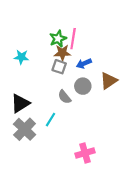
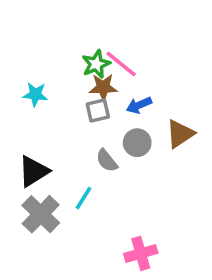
pink line: (73, 39) -> (121, 64), turned -60
gray square: (59, 67) -> (98, 111), turned -32

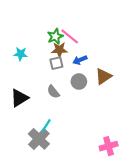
gray semicircle: (107, 161) -> (53, 92), moved
cyan line: (84, 198) -> (46, 126), moved
gray cross: (41, 214) -> (39, 139), moved
pink cross: (141, 253) -> (109, 146), moved

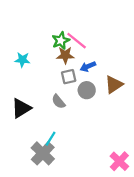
gray square: (56, 63) -> (69, 77), moved
pink cross: (109, 146) -> (119, 161), turned -30

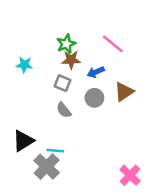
pink line: (77, 41) -> (113, 44), moved
gray square: (69, 77) -> (63, 83), moved, turned 35
black triangle: (21, 108) -> (23, 141), moved
cyan line: (51, 139) -> (55, 151), turned 63

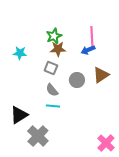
pink line: (113, 44) -> (92, 36), turned 48
blue arrow: (96, 72) -> (88, 50), moved
cyan line: (55, 151) -> (53, 106), moved

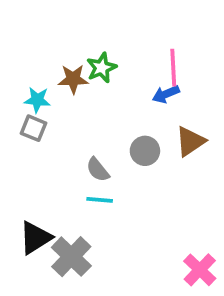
brown star: (58, 49) -> (73, 79), moved
gray square: (51, 68) -> (34, 128), moved
black triangle: (19, 115) -> (35, 238), moved

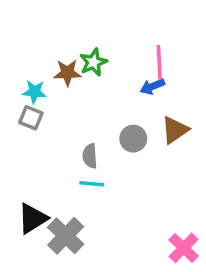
gray semicircle: (98, 170) -> (90, 156), turned 35

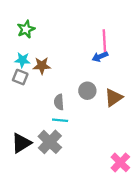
green star: (93, 62) -> (26, 29), moved
brown star: (67, 73) -> (42, 66), moved
brown triangle: (175, 130) -> (114, 98), moved
gray cross: (66, 236) -> (50, 142), moved

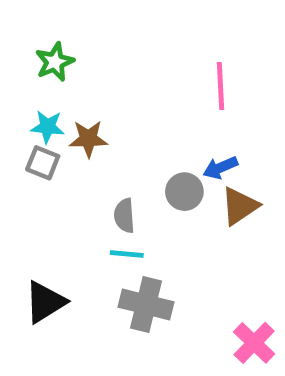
blue arrow: (100, 57) -> (220, 168), moved
gray cross: (50, 142) -> (146, 304), moved, turned -30

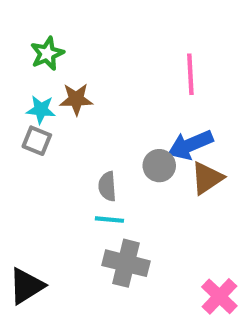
brown star: (88, 139) -> (76, 99), moved
blue arrow: (220, 168) -> (190, 145), size x1.5
black triangle: (45, 302) -> (26, 286), moved

